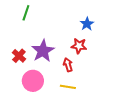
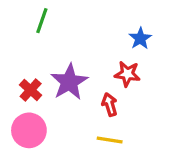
pink circle: (33, 81) -> (29, 130), moved

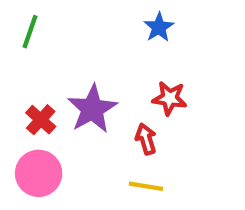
green line: (42, 21) -> (30, 32), moved
blue star: (140, 38) -> (159, 27), moved

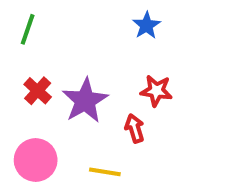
red cross: (41, 120) -> (38, 91), moved
yellow line: (146, 186) -> (105, 172), moved

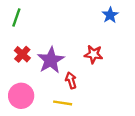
blue star: (146, 25) -> (110, 15), moved
red arrow: (135, 128) -> (71, 80), moved

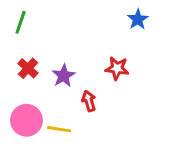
purple star: (51, 60) -> (64, 76), size x0.7
yellow line: (63, 103) -> (59, 129), moved

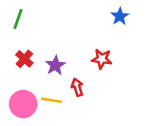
yellow line: (59, 129) -> (51, 100), moved

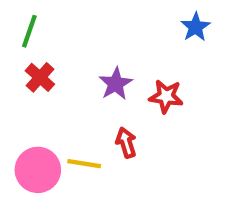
red cross: (24, 59) -> (40, 77), moved
purple star: (55, 65) -> (116, 84), moved

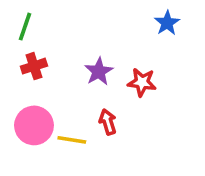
red cross: (40, 77) -> (34, 66), turned 30
pink circle: (38, 170) -> (34, 125), moved

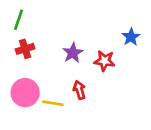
blue star: (167, 23) -> (131, 37), moved

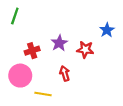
red cross: (25, 49) -> (32, 51), moved
yellow line: (53, 103) -> (43, 94), moved

